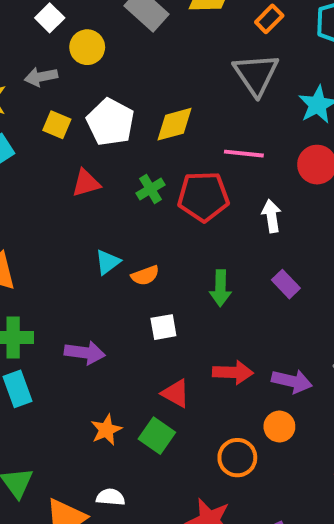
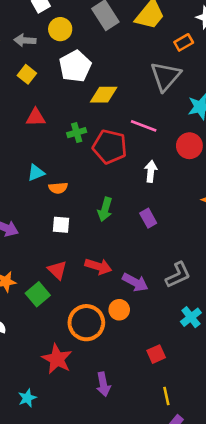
white pentagon: (110, 122) -> (75, 66), moved
orange circle: (237, 458) -> (86, 323), size x1.4

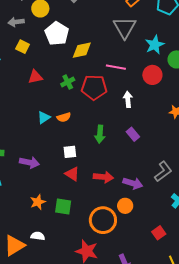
orange semicircle: (58, 188) -> (64, 117), moved
red triangle: (57, 270) -> (72, 174), moved
green square: (38, 294) -> (63, 206), turned -30

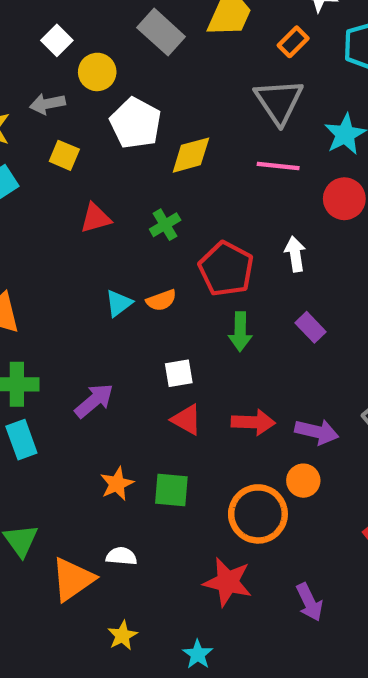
pink line: (116, 67) -> (278, 166), moved
red pentagon: (94, 87) -> (226, 269), moved, turned 30
purple arrow: (29, 162) -> (94, 401), turned -48

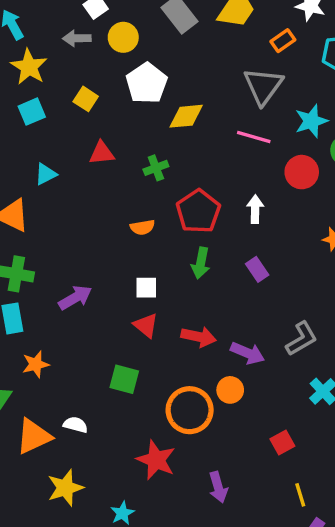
gray arrow: (47, 104) -> (77, 38), moved
cyan triangle: (119, 303) -> (46, 174), moved
orange star: (117, 484) -> (36, 364), moved
yellow star: (122, 636) -> (65, 488), size x1.5

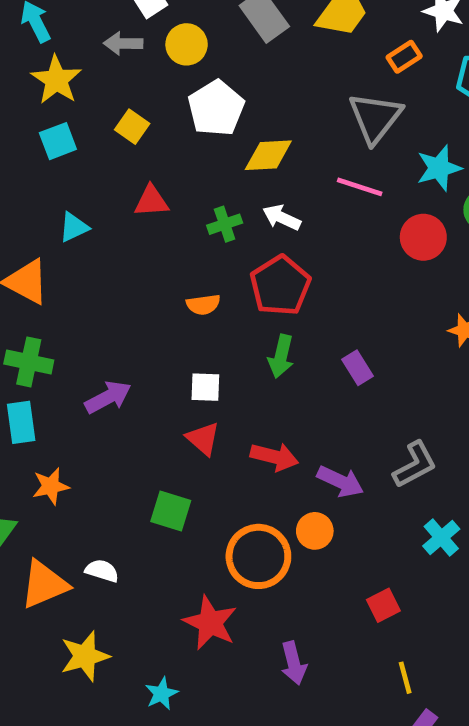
white arrow: (255, 209) -> (282, 218), moved, turned -68

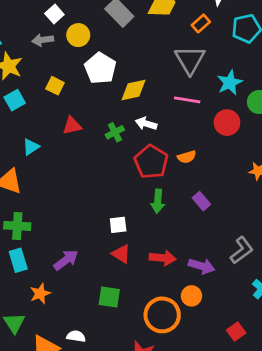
orange semicircle: (203, 305) -> (187, 157), moved
purple arrow: (108, 397) -> (66, 260), moved

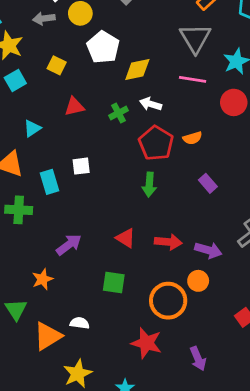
green arrow: (158, 201) -> (149, 185), moved
white square: (118, 225) -> (81, 166), moved
cyan rectangle: (18, 260) -> (50, 182), moved

